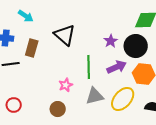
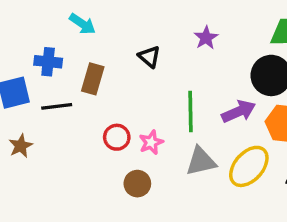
black triangle: (65, 35) -> (149, 57), size x0.6
purple star: (111, 41) -> (206, 38), moved
red circle: (14, 105) -> (117, 137), moved

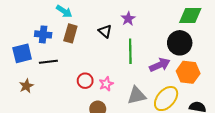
purple star: (206, 38) -> (128, 19), moved
brown rectangle: (93, 79) -> (70, 33), moved
green line: (191, 111) -> (130, 51), moved

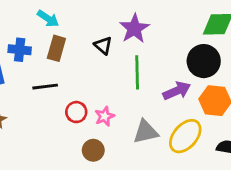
purple star: (128, 19) -> (134, 29), size x1.5
black line: (48, 62) -> (45, 87), moved

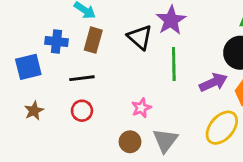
black triangle: (103, 46) -> (140, 37), size x1.4
red circle: (76, 112) -> (82, 111), moved
gray triangle: (146, 132) -> (165, 140), moved, turned -40

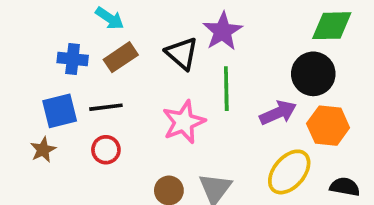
brown rectangle: (93, 40) -> (121, 57), turned 40
blue square: (28, 67) -> (60, 111), moved
pink star: (141, 108) -> (184, 122), moved, size x1.6

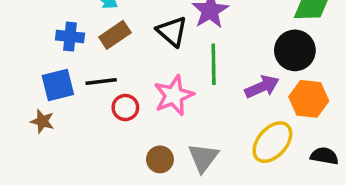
brown star: (43, 150) -> (42, 121), turned -30
red circle: (106, 150) -> (125, 107), moved

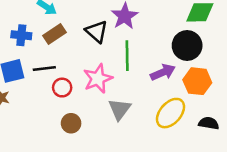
gray triangle: (203, 158) -> (120, 109), moved
brown circle: (160, 159) -> (71, 123), moved

